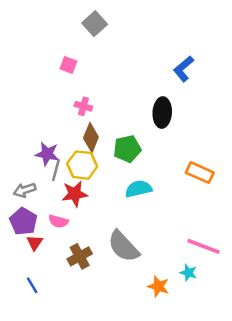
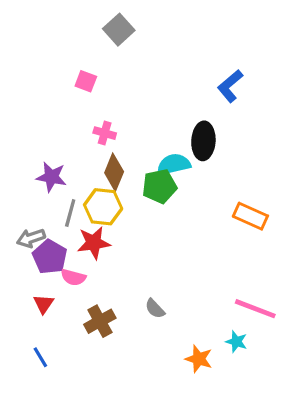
purple star: (47, 154) -> (51, 177), moved
cyan semicircle: (138, 189) -> (174, 164), moved
purple pentagon: (23, 221) -> (50, 257), moved
gray semicircle: (123, 246) -> (155, 309), size x0.5

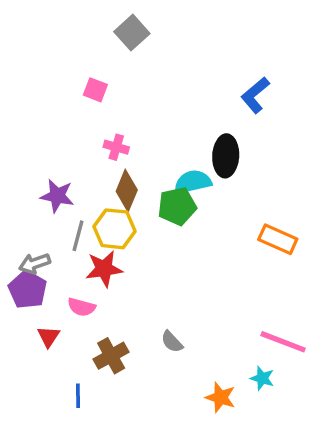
purple pentagon: (50, 257) -> (28, 290), moved
blue line: (40, 357) -> (78, 396), moved, turned 30

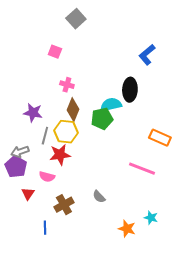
pink line: (283, 342) -> (142, 169), moved

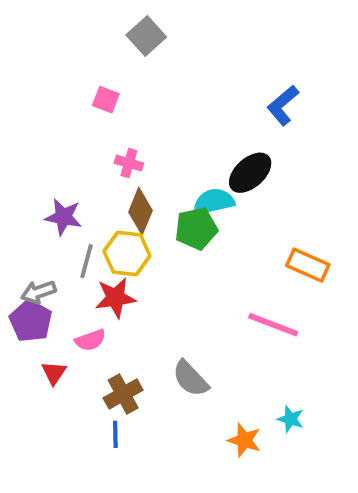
black ellipse: (130, 90) -> (250, 173), turned 45
pink semicircle: (47, 177) -> (90, 340), turned -35
gray semicircle: (99, 197) -> (190, 379), size x1.5
blue line: (45, 228) -> (115, 434), moved

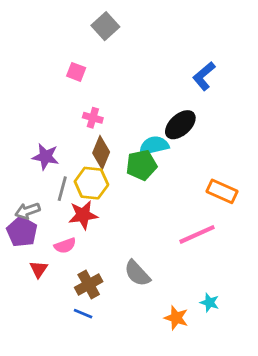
pink line: (273, 325) -> (197, 234), turned -45
blue line: (115, 434) -> (83, 314), turned -66

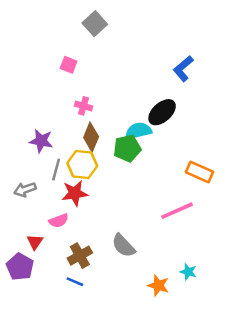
purple pentagon: (22, 232) -> (20, 267), moved

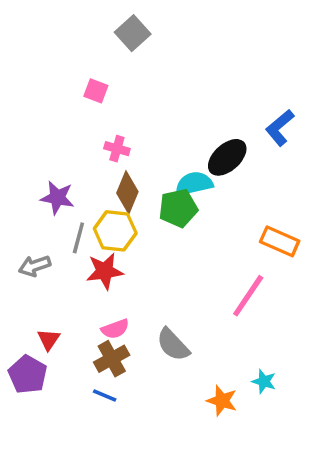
blue L-shape: (183, 69) -> (280, 128), moved
pink line: (177, 211) -> (248, 296), turned -32
pink semicircle: (59, 221) -> (115, 329), moved

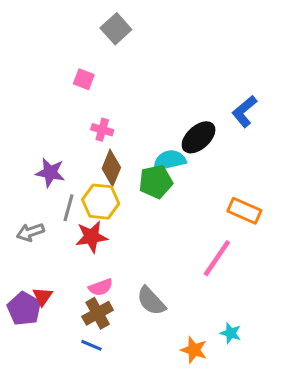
purple pentagon: (28, 374) -> (24, 309), moved

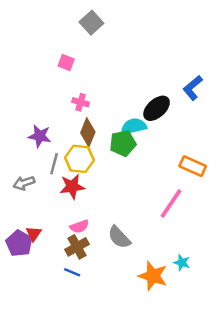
orange star: (194, 350) -> (153, 276), size x1.4

